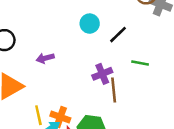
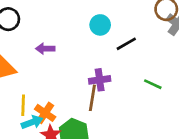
green line: (140, 63) -> (153, 84), moved
brown line: (114, 90) -> (92, 98), moved

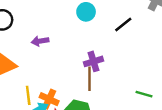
black line: (126, 44) -> (123, 25), moved
green line: (153, 84) -> (144, 94), moved

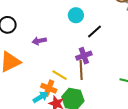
black line: (123, 25) -> (95, 32), moved
yellow line: (28, 95) -> (60, 75), moved, turned -49

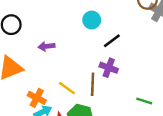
purple cross: (84, 56) -> (109, 68), moved, turned 35
orange cross: (49, 88) -> (37, 98), moved

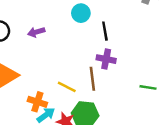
black line: (112, 41) -> (105, 31), turned -54
purple arrow: (47, 46) -> (36, 32), moved

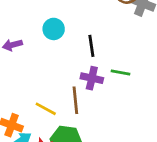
cyan circle: (81, 13) -> (54, 29), moved
green line: (148, 87) -> (121, 73), moved

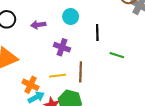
purple cross: (92, 78) -> (62, 47), moved
yellow line: (46, 109) -> (58, 76), turned -42

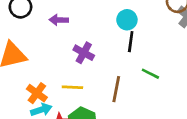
cyan circle: (71, 17) -> (127, 20), moved
brown line: (81, 72) -> (116, 89), moved

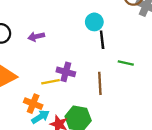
purple cross: (84, 53) -> (66, 72), moved
yellow line: (72, 87) -> (51, 82), moved

